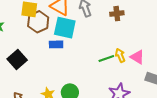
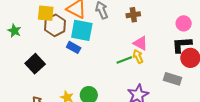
blue rectangle: (56, 44) -> (74, 47), turned 32
pink triangle: (137, 57) -> (140, 43), moved

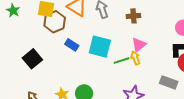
cyan square: (82, 30) -> (100, 47), moved
green star: (14, 31) -> (13, 11), moved
pink triangle: (140, 43) -> (139, 45), turned 49

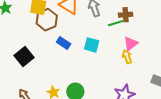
cyan square: (100, 47) -> (92, 45), size x0.7
green line: (122, 61) -> (116, 23), moved

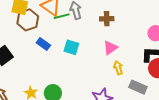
green line: (116, 23) -> (62, 16), moved
yellow arrow: (127, 57) -> (118, 68), moved

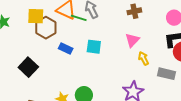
green line: (62, 16) -> (79, 18), turned 42
brown cross: (107, 19) -> (134, 11), moved

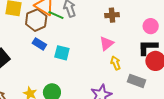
brown hexagon: (46, 28) -> (36, 20), moved
cyan square: (94, 47) -> (62, 53), moved

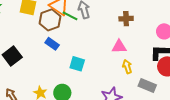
pink triangle: (106, 43) -> (119, 47), turned 35
cyan square: (62, 53) -> (77, 64), moved

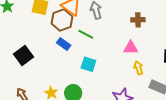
green line: (70, 16) -> (86, 34), moved

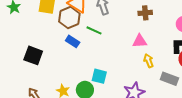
black square: (24, 56) -> (33, 55), turned -30
cyan square: (88, 64) -> (99, 76), moved

